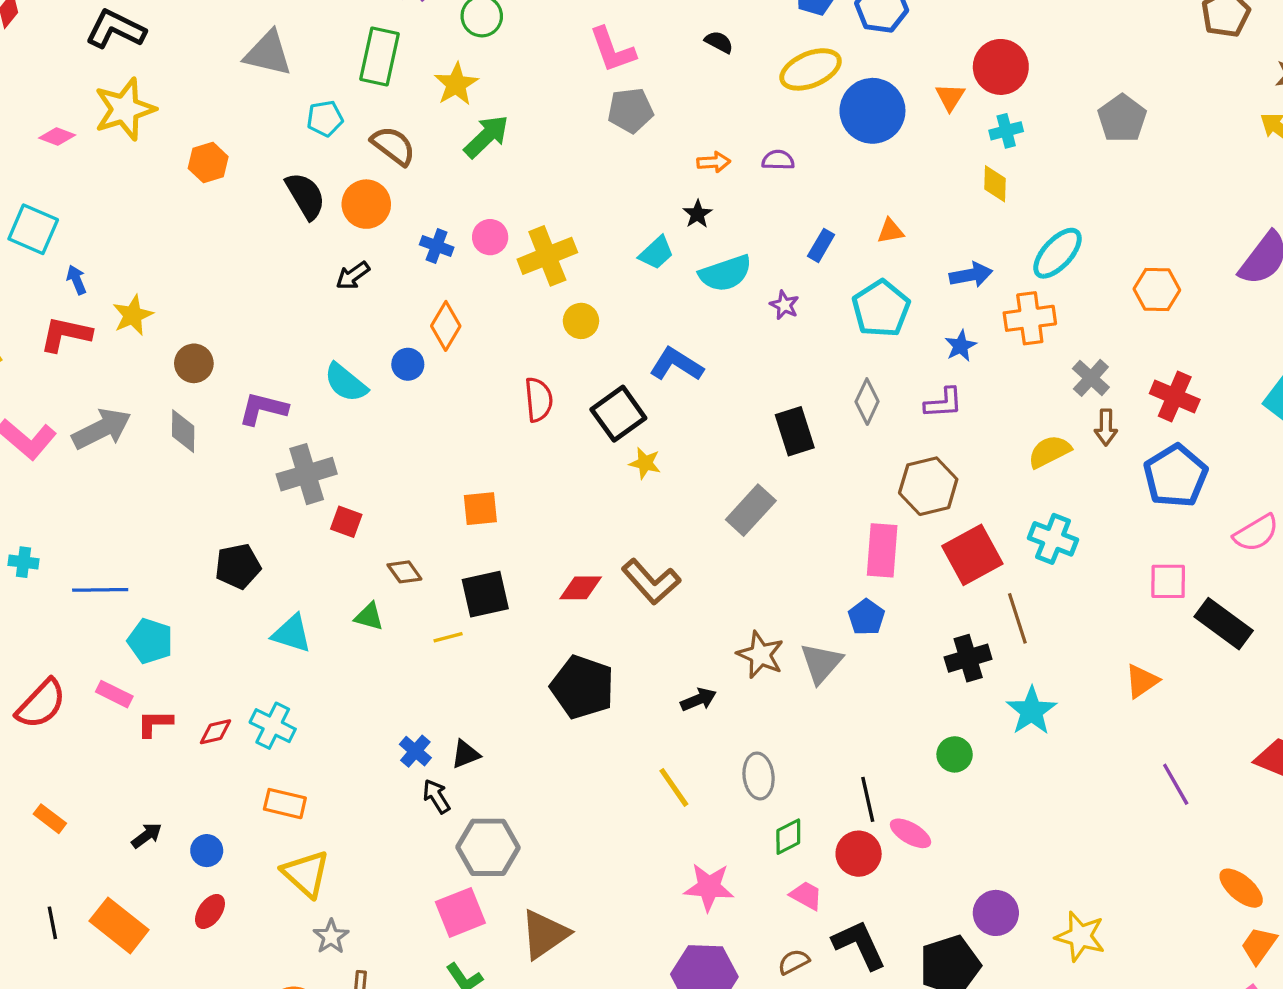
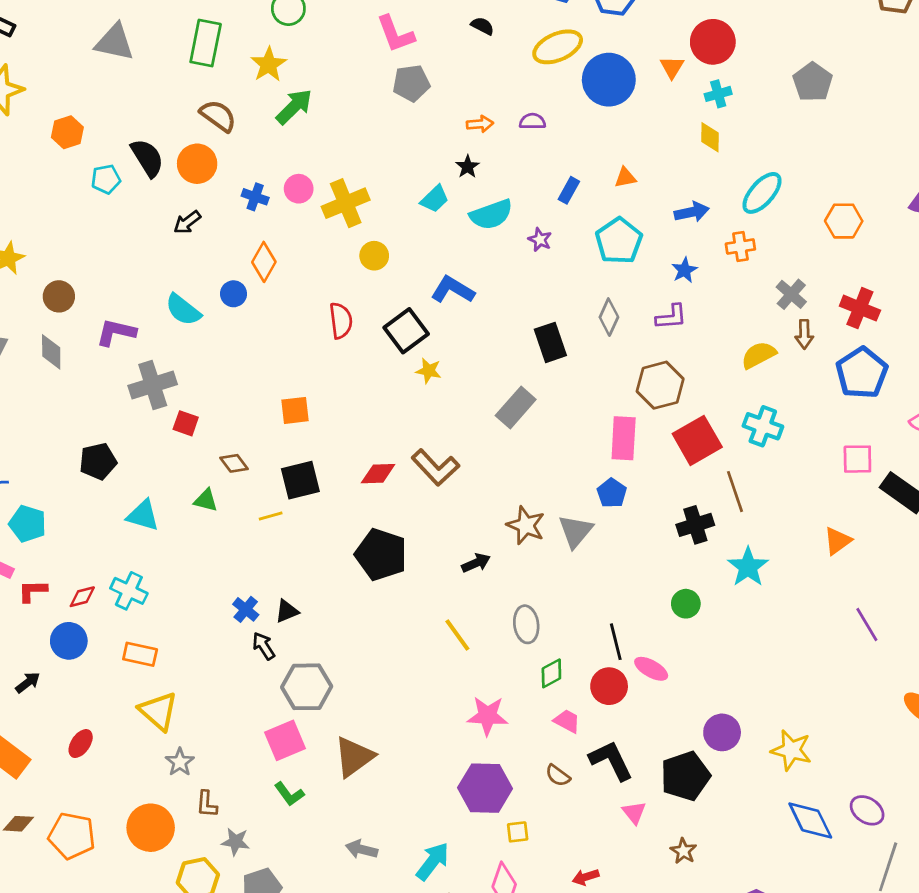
cyan pentagon: (325, 119) -> (106, 179), moved
orange cross: (1030, 318) -> (740, 247), size x0.7
blue circle: (207, 851) -> (69, 641), moved, size x1.4
brown semicircle: (794, 962) -> (558, 775), turned -115

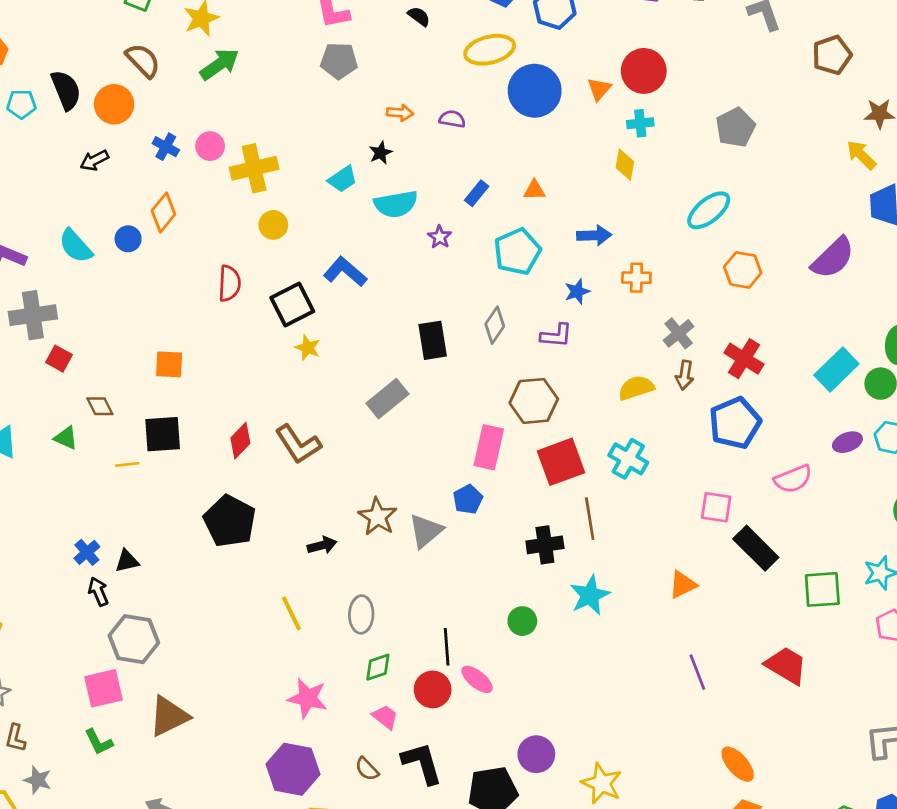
cyan ellipse: (762, 193) -> (709, 210), moved
red diamond: (378, 474) -> (240, 441), turned -54

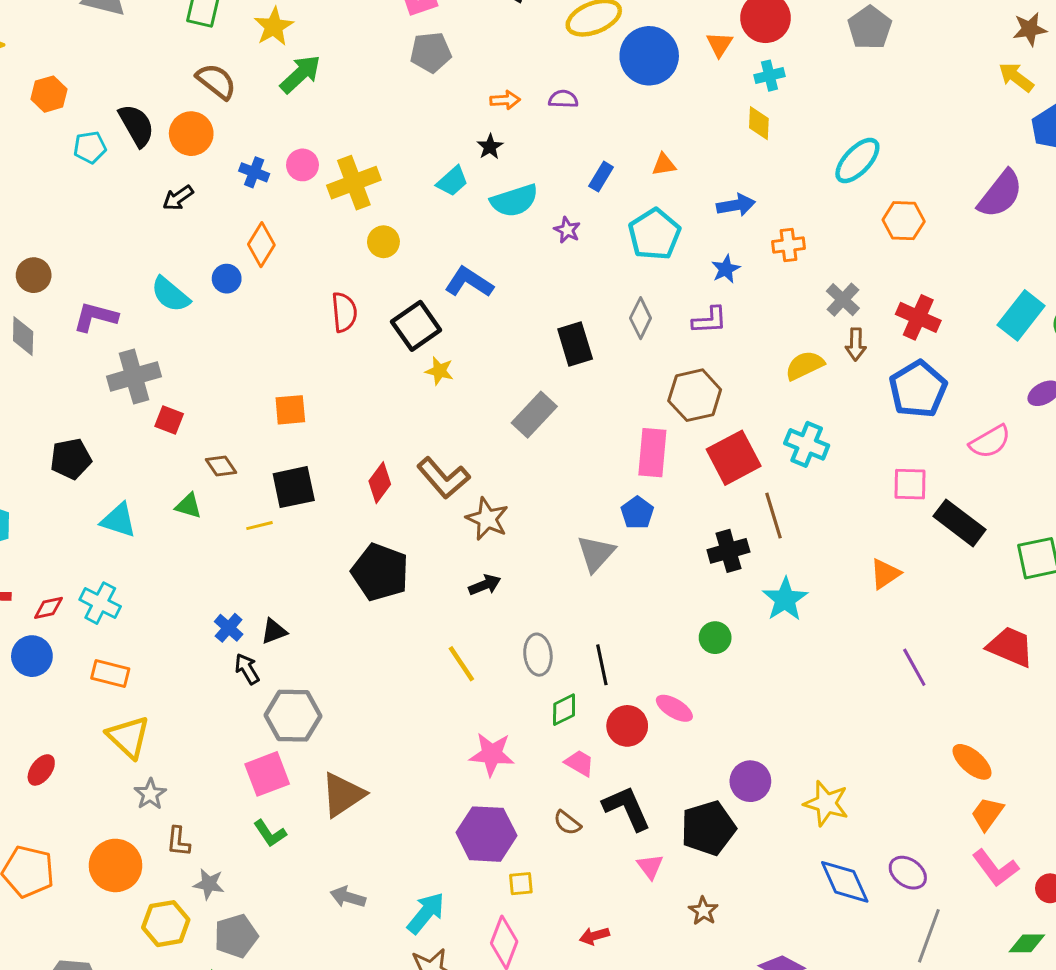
gray pentagon: (736, 127) -> (870, 28), moved
brown star: (378, 517) -> (487, 519), moved
black line: (447, 647) -> (602, 665), moved

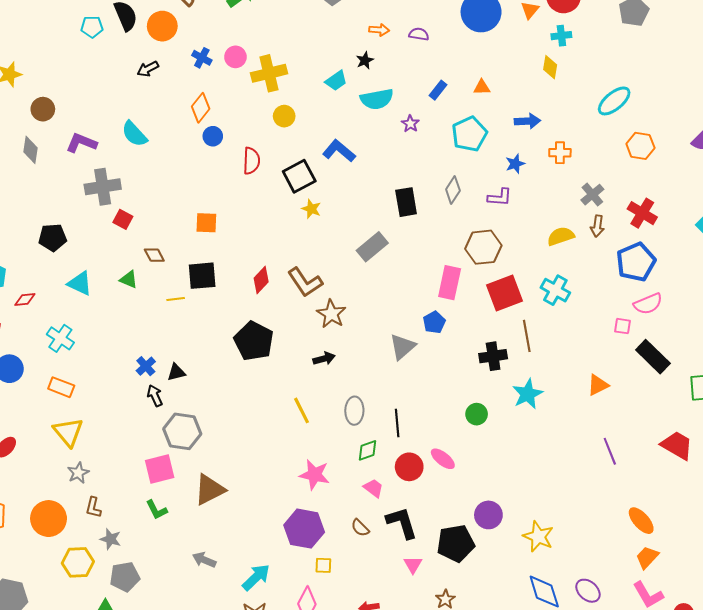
blue circle: (227, 279) -> (213, 136), moved
pink semicircle: (990, 442) -> (648, 304), moved
pink square: (910, 484) -> (622, 326), size x0.7
red diamond: (48, 608) -> (25, 300), moved

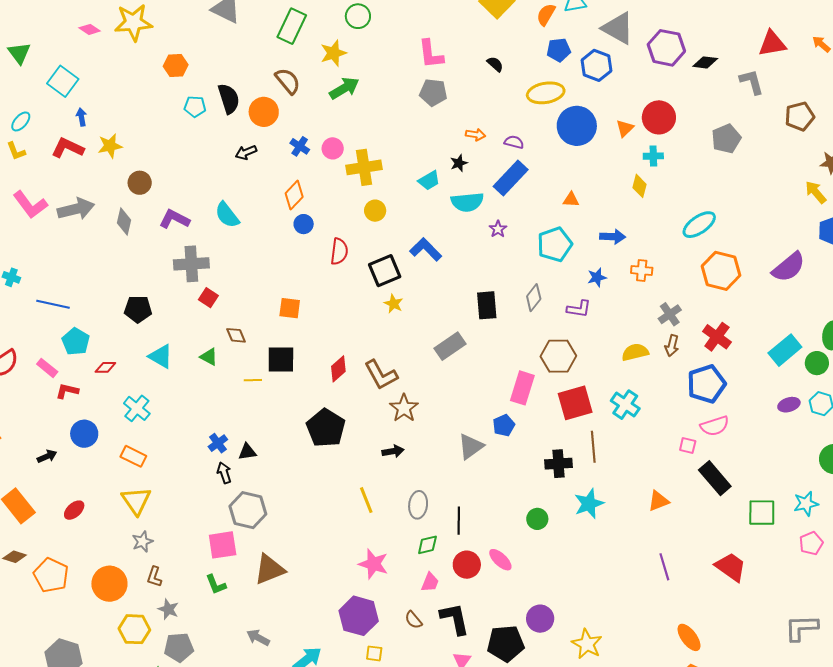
blue rectangle: (438, 90) -> (511, 178), moved, size x1.8
orange hexagon: (640, 146) -> (721, 271), size x1.4
pink trapezoid: (373, 488) -> (430, 582), turned 70

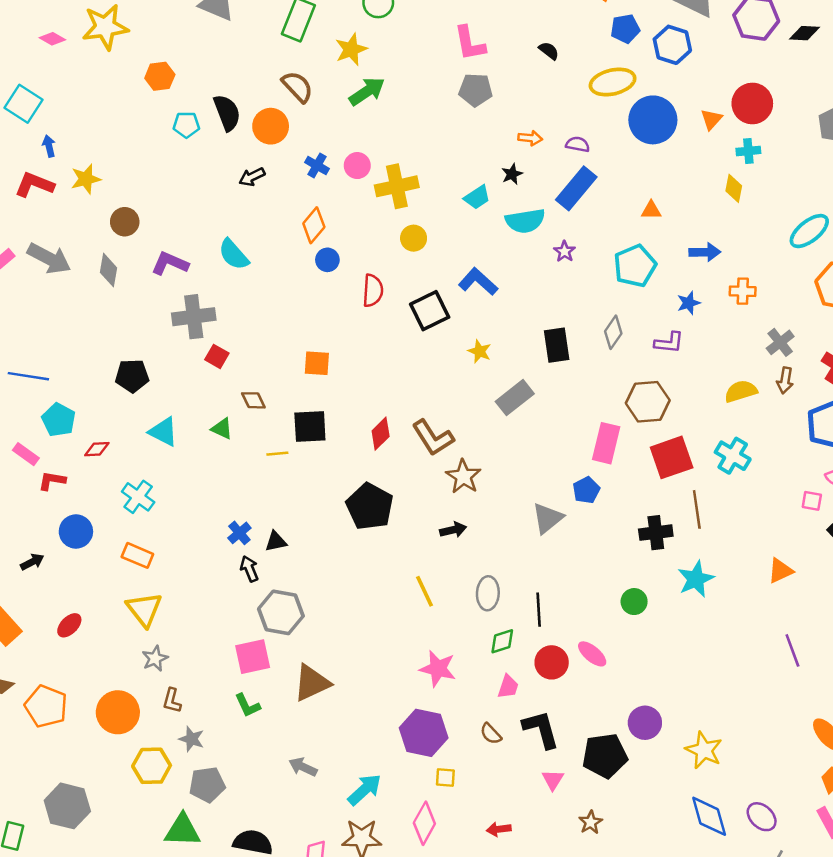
gray arrow: (76, 209) -> (49, 258), turned 45
yellow star: (394, 304) -> (480, 351), moved

